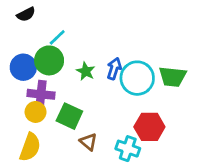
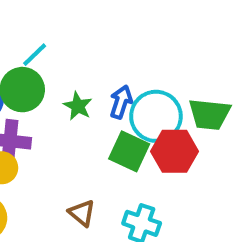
green square: (69, 116) -> (129, 151), moved
red hexagon: (149, 127) -> (174, 151), moved

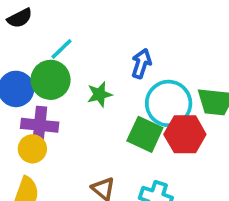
blue arrow: (121, 102) -> (141, 63), moved
green star: (78, 106) -> (100, 94), turned 30

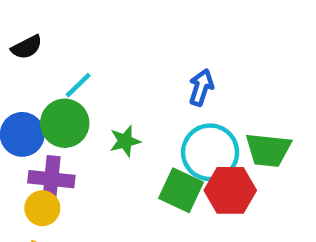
blue arrow: (141, 63) -> (201, 87), moved

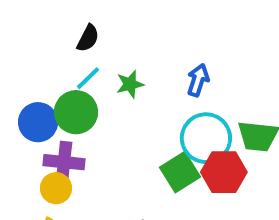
black semicircle: (27, 47) -> (88, 38), moved, turned -36
green star: (125, 141) -> (130, 84), moved
green square: (181, 190) -> (180, 172), turned 33

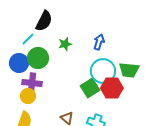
black semicircle: (88, 38) -> (44, 21), size x1.5
cyan line: (88, 78) -> (28, 39), moved

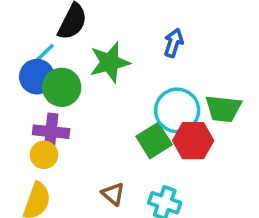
blue arrow: (99, 42) -> (174, 43), moved
green star: (65, 44) -> (110, 62), size x1.6
blue circle: (19, 63) -> (37, 77), moved

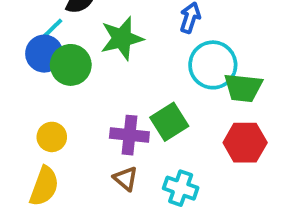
cyan circle: (177, 110) -> (213, 65), moved
purple cross: (51, 132) -> (129, 135), moved
red hexagon: (193, 141) -> (245, 143), moved

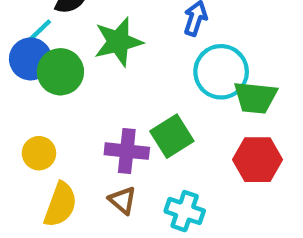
yellow semicircle: (44, 186) -> (60, 205), moved

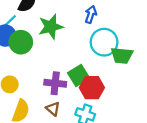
red hexagon: (258, 160) -> (92, 88), moved

